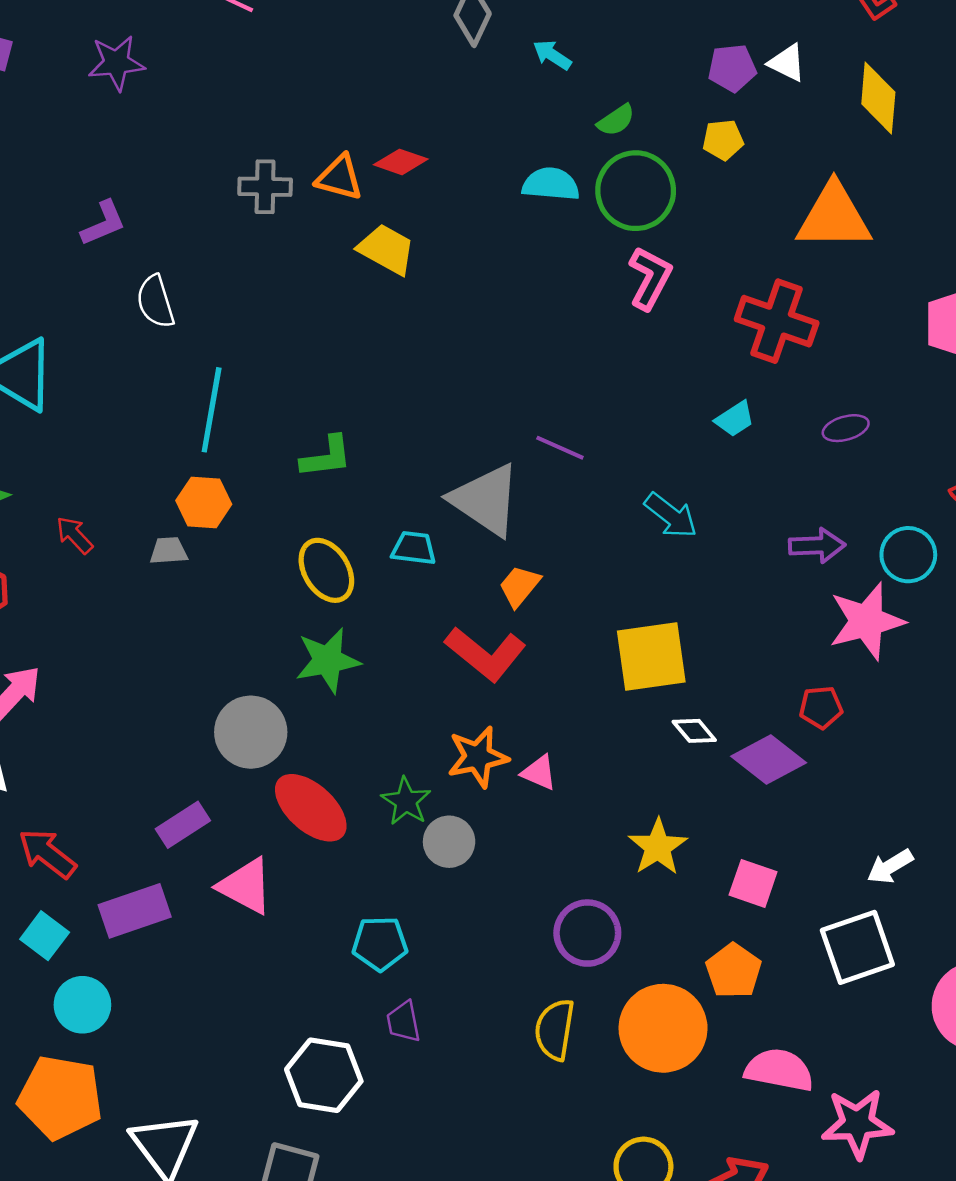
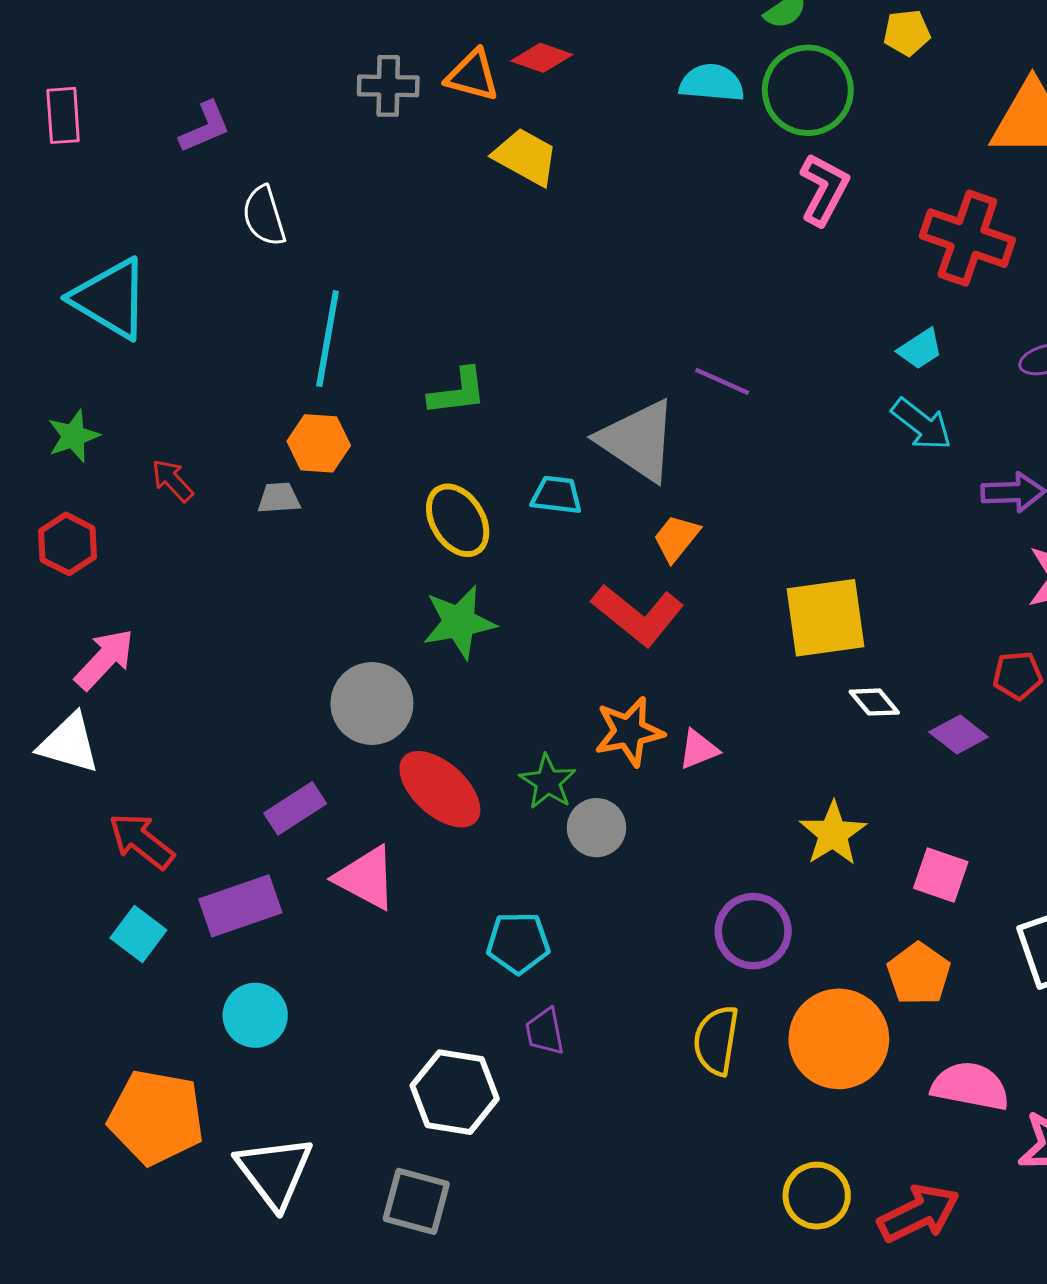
cyan arrow: (671, 516) -> (922, 424), moved
purple diamond: (769, 759) -> (959, 735), size x0.7
pink triangle: (539, 773) -> (698, 749), turned -45
cyan circle: (82, 1005) -> (255, 1015), moved

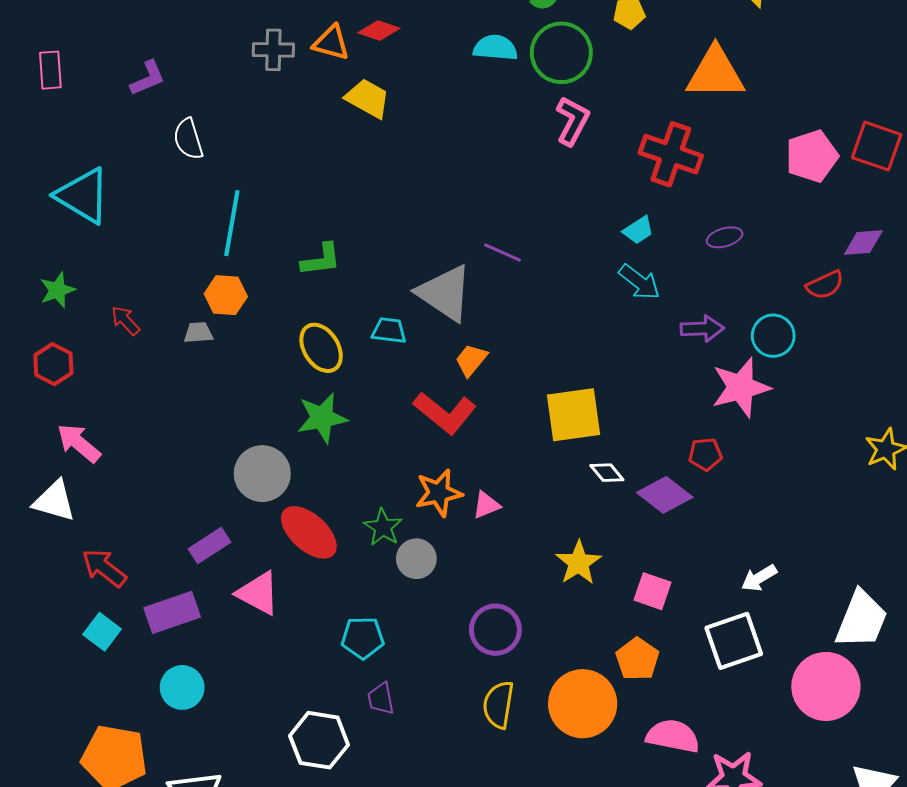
pink arrow: (104, 659) -> (79, 443), turned -93
purple diamond: (959, 735) -> (665, 495), size x1.4
purple circle: (753, 931) -> (495, 630), moved

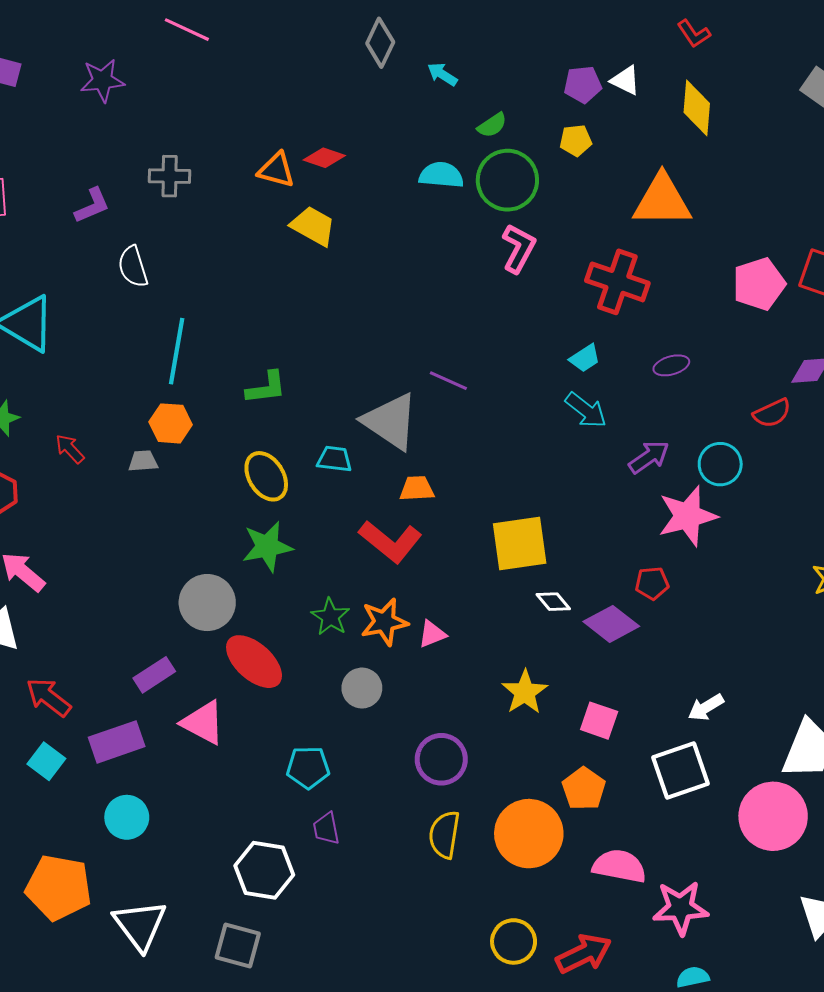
gray cross: (273, 50) -> (170, 176), moved
purple arrow: (702, 329) -> (649, 457), turned -33
orange trapezoid: (471, 360) -> (417, 489), turned 48
green star: (383, 527) -> (330, 617), moved

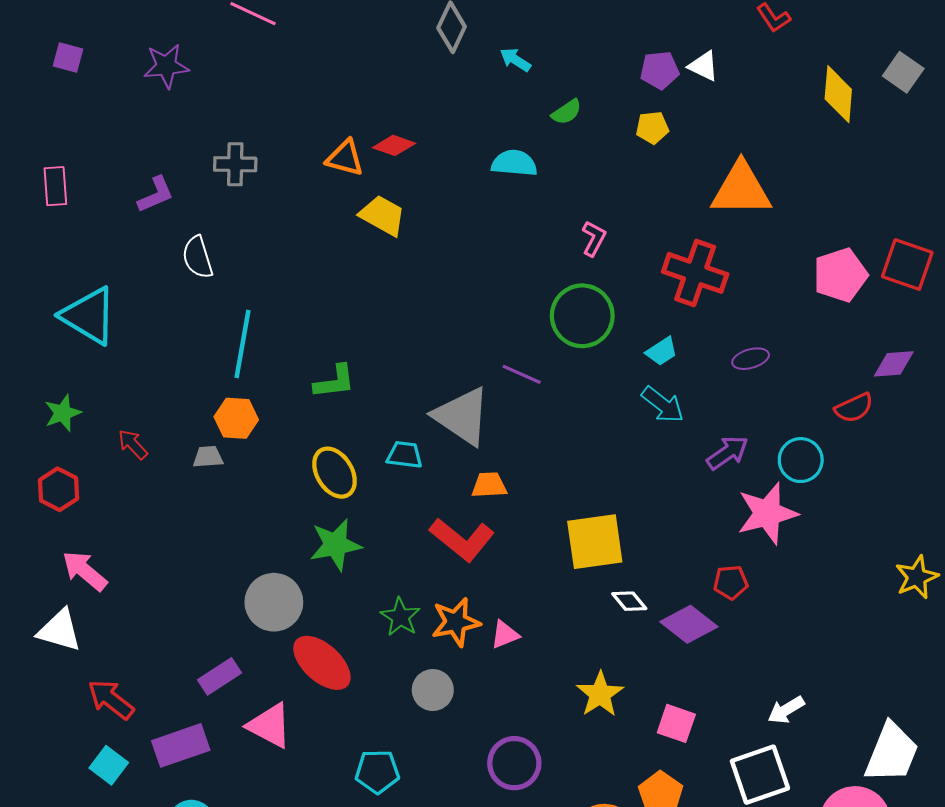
yellow diamond: (697, 108) -> (838, 94), moved
green circle: (507, 180) -> (582, 316), moved
pink L-shape: (519, 248) -> (594, 238), size x0.7

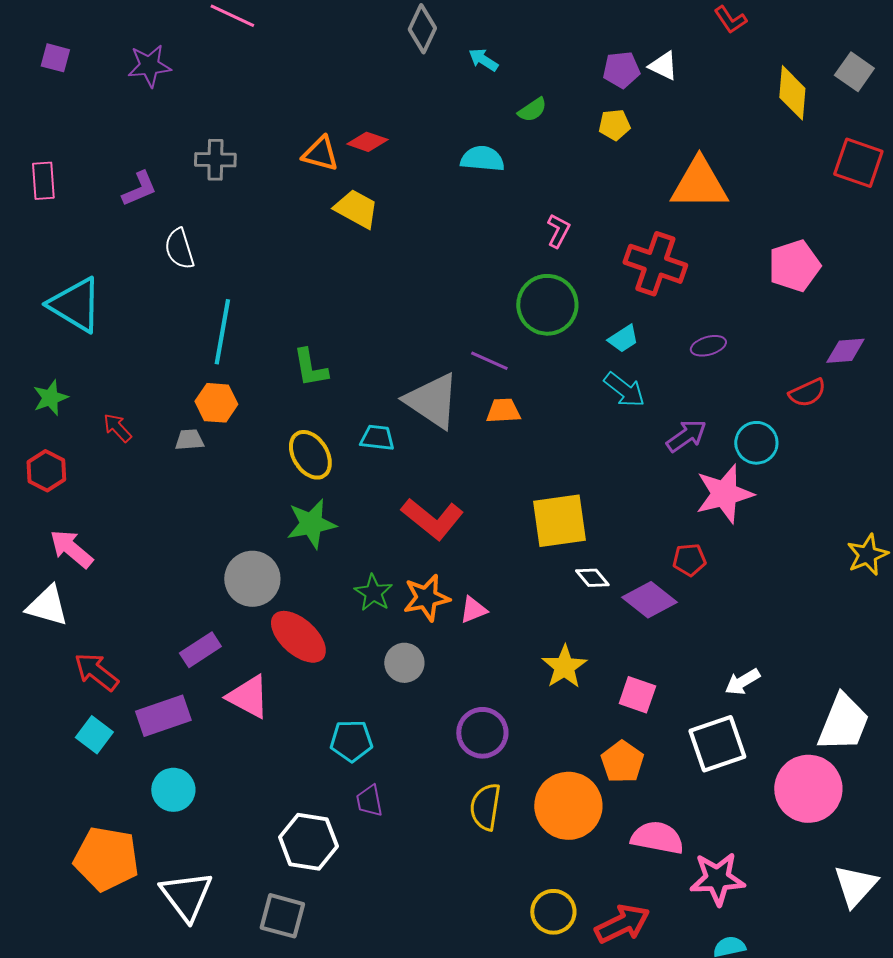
red square: (907, 265) -> (858, 163), moved
green L-shape: (334, 382) -> (310, 368), turned 87
orange trapezoid: (489, 485) -> (503, 411), moved

